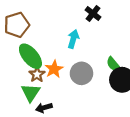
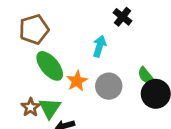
brown star: (37, 74) -> (31, 107), moved

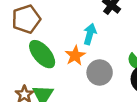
orange star: (77, 81) -> (75, 56), moved

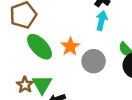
cyan arrow: (90, 34) -> (102, 20), moved

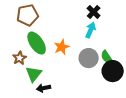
gray circle: (94, 61) -> (89, 58), moved
brown star: (25, 85) -> (20, 58), moved

